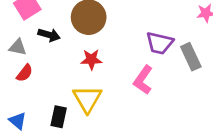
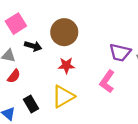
yellow triangle: (87, 99) -> (63, 96), turned 30
black rectangle: (59, 117) -> (31, 104), moved, turned -42

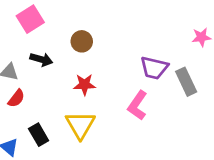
pink square: (16, 24) -> (30, 19), moved
brown circle: (64, 32) -> (82, 41), size x0.6
yellow triangle: (63, 96) -> (80, 125), turned -30

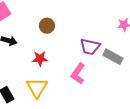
brown circle: (82, 41) -> (47, 26), moved
gray rectangle: (186, 82) -> (113, 57), turned -36

